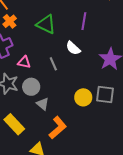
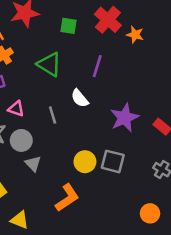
orange L-shape: (58, 128) -> (67, 198), moved

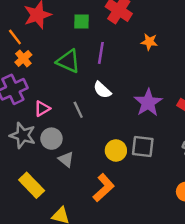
orange star: (135, 35) -> (149, 42), moved
purple line: (97, 66) -> (101, 53), moved
pink triangle: (16, 109) -> (42, 109), turned -42

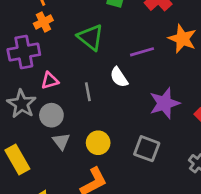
orange star: (149, 42) -> (182, 39), size x1.5
purple line: (101, 53) -> (142, 52), moved, turned 50
yellow circle: (116, 151) -> (98, 143), moved

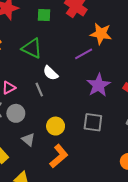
purple line: (142, 52) -> (84, 54), moved
white semicircle: (119, 77) -> (51, 73), moved
gray triangle: (61, 141) -> (28, 140), moved

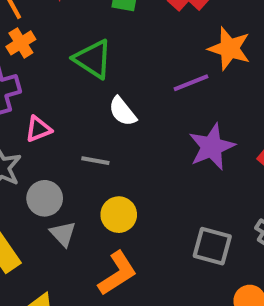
gray line: (39, 90) -> (95, 161), moved, turned -64
gray circle: (16, 113) -> (45, 198), moved
gray square: (93, 122) -> (212, 246), moved

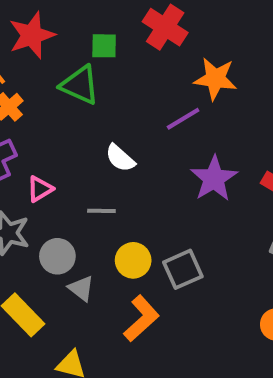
green triangle: (93, 59) -> (80, 85), moved
gray square: (212, 246) -> (183, 269), moved, turned -30

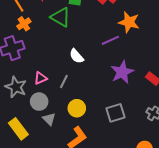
pink triangle: (40, 189) -> (40, 78), moved
gray line: (101, 211) -> (64, 81), turned -72
gray square: (183, 269) -> (115, 113), moved

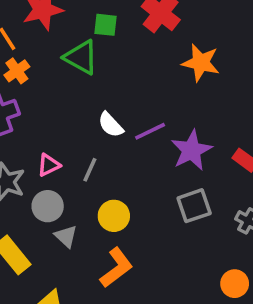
purple line: (110, 40) -> (150, 131), moved
gray square: (115, 113) -> (194, 206), moved

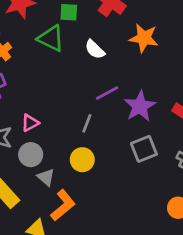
white semicircle: (111, 125) -> (95, 49), moved
gray line: (90, 170) -> (87, 123), moved
orange L-shape: (116, 268) -> (63, 205), moved

